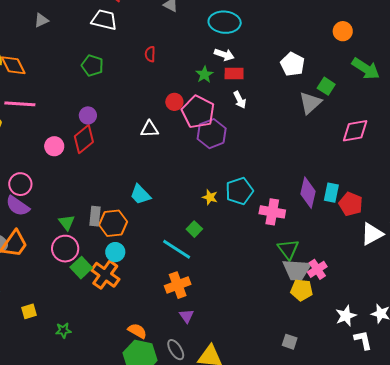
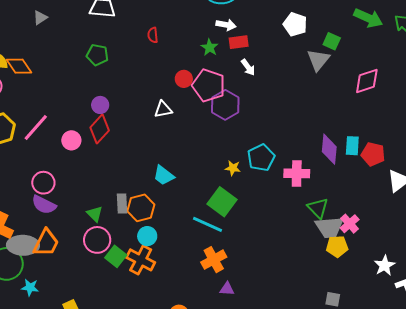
pink line: (20, 104) -> (36, 128), moved, turned -44
green square: (194, 229) -> (222, 202), size x1.8
purple triangle: (187, 316) -> (227, 289), turned -42

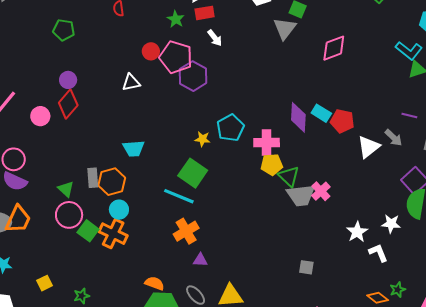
cyan rectangle: (352, 146) -> (321, 113), turned -60
cyan trapezoid: (164, 175) -> (134, 148), turned -40
yellow pentagon: (337, 246) -> (272, 165), moved

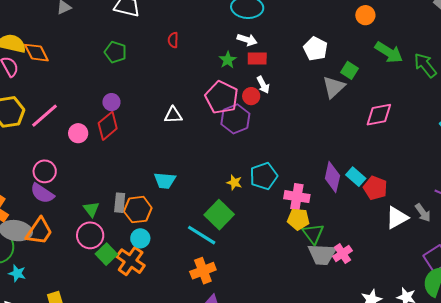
red circle: (151, 51) -> (251, 96), moved

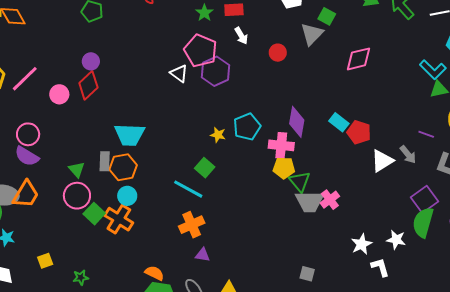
red circle: (251, 96) -> (278, 53), moved
white triangle: (173, 115) -> (179, 74), moved, turned 42
purple diamond: (332, 177) -> (297, 122), moved
cyan trapezoid: (165, 180) -> (130, 135), moved, size x1.4
green square: (219, 215) -> (205, 168), size x0.7

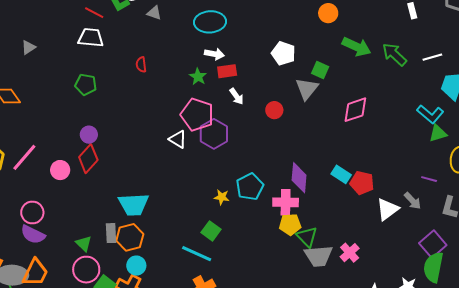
pink cross: (330, 200) -> (350, 253), moved

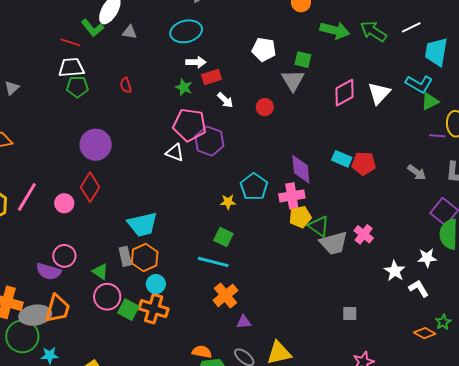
green pentagon: (86, 85) -> (77, 87), moved
purple circle: (89, 135) -> (96, 145), moved, size x1.8
purple line: (429, 179) -> (437, 136), moved
white triangle: (387, 209) -> (379, 93), moved
pink circle: (32, 212) -> (64, 256), moved

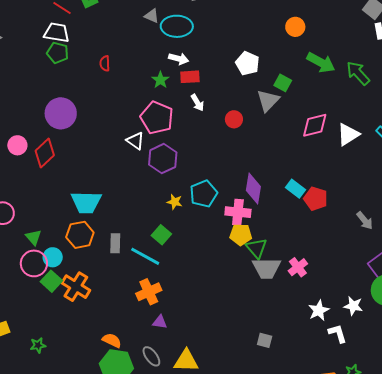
gray triangle: (130, 32) -> (152, 16), moved
purple hexagon: (209, 141) -> (163, 159), moved
pink circle: (64, 203) -> (17, 145), moved
gray rectangle: (125, 256) -> (115, 243), moved
cyan circle: (156, 284) -> (53, 257), moved

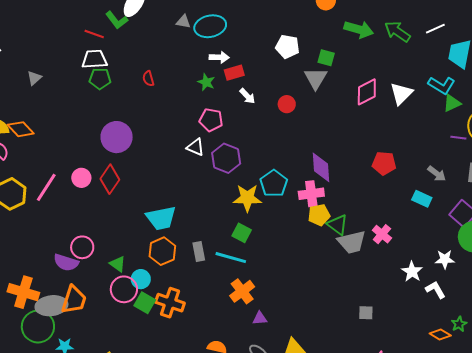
pink pentagon: (157, 118) -> (211, 120), size x0.7
cyan rectangle: (295, 189) -> (422, 199), moved
yellow star: (175, 202) -> (247, 198), size x1.8

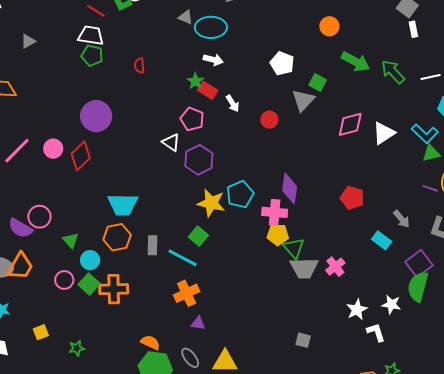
red rectangle: (234, 73) -> (208, 90), moved, turned 36
pink circle: (124, 289) -> (64, 280), moved, size x0.7
orange cross: (170, 303) -> (114, 289), turned -32

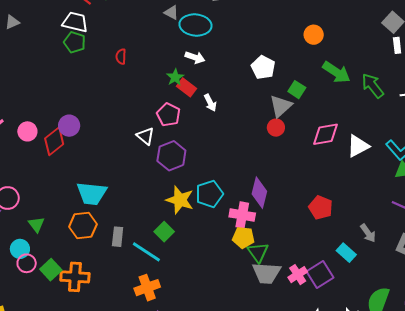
purple circle: (96, 116) -> (69, 126), moved, size x0.7
red circle: (269, 120) -> (276, 128), moved
cyan circle: (90, 260) -> (20, 249), moved
purple square: (419, 264) -> (320, 274), moved

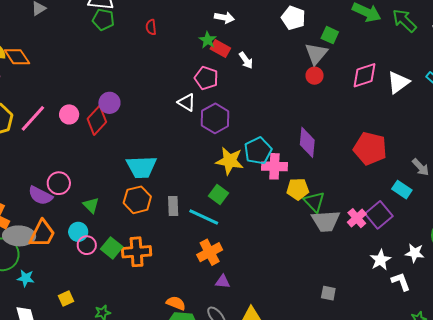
red pentagon: (321, 208) -> (370, 148), size x1.4
pink cross: (242, 215) -> (274, 166), moved

